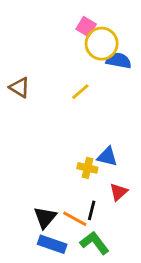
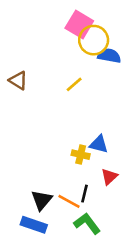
pink square: (86, 27) -> (79, 24), size x1.5
blue rectangle: (52, 244) -> (34, 225), moved

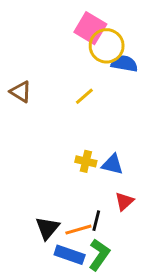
yellow cross: (81, 155) -> (86, 161), moved
orange line: (69, 201) -> (78, 230), turned -45
green L-shape: (87, 223) -> (99, 255), turned 72
blue rectangle: (34, 225) -> (70, 255), moved

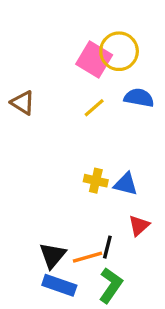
pink square: (90, 28) -> (94, 60), moved
blue semicircle: (124, 64) -> (139, 98), moved
blue rectangle: (70, 255) -> (59, 285), moved

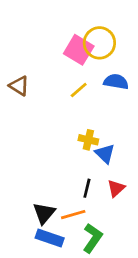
yellow cross: (96, 181) -> (88, 140), moved
blue triangle: (126, 184) -> (105, 154), turned 30
black line: (107, 247) -> (87, 188), moved

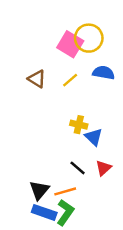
brown triangle: (19, 86) -> (37, 79), moved
black line: (87, 188) -> (78, 168), turned -63
green L-shape: (93, 238) -> (65, 212), moved

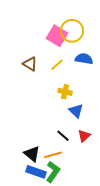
yellow cross: (79, 125) -> (65, 92), moved
black triangle: (39, 190) -> (32, 154), turned -30

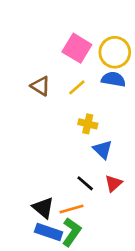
yellow circle: (72, 31) -> (115, 52), moved

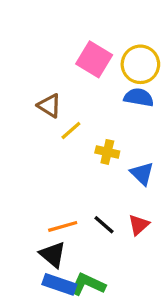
yellow line: (77, 87) -> (71, 130), moved
blue triangle: (103, 150) -> (142, 174), moved
orange line: (72, 209) -> (63, 226), moved
green L-shape: (72, 232) -> (87, 284), turned -100

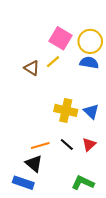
yellow line: (71, 130) -> (53, 62), moved
yellow cross: (107, 152) -> (66, 110), moved, size x1.5
blue rectangle: (59, 284) -> (23, 183), moved
green L-shape: (87, 284) -> (83, 183), moved

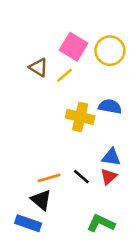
blue semicircle: (89, 63) -> (110, 106), moved
brown triangle: (32, 68) -> (39, 68), moved
yellow cross: (66, 110) -> (80, 117), moved
blue triangle: (91, 112) -> (111, 157), moved, turned -35

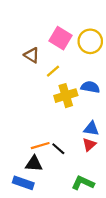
yellow line: (64, 75) -> (53, 71), moved
yellow cross: (80, 117) -> (66, 96), turned -30
black line: (81, 177) -> (58, 149), moved
black triangle: (41, 200) -> (34, 164), turned -36

